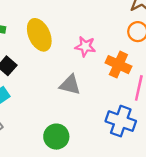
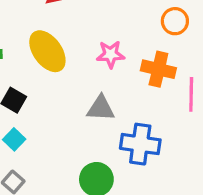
blue cross: (121, 121) -> (140, 144), moved

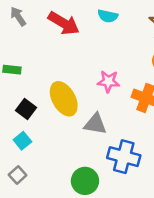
yellow ellipse: (47, 51) -> (64, 99), moved

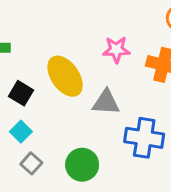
gray square: (18, 175) -> (31, 163), moved
green circle: (85, 181) -> (82, 165), moved

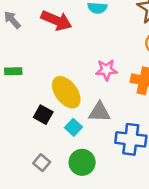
black square: (21, 93) -> (43, 115), moved
cyan square: (21, 132) -> (74, 127), moved

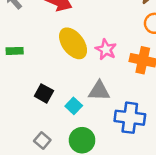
pink star: (106, 70) -> (106, 50), turned 30
yellow ellipse: (66, 92) -> (73, 43), moved

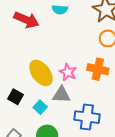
yellow ellipse: (73, 43) -> (41, 73), moved
pink star: (106, 50) -> (68, 72), moved

